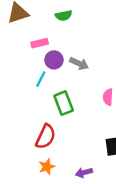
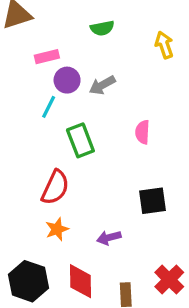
green semicircle: (64, 16) -> (102, 28), moved
gray arrow: (79, 63) -> (102, 85), turned 126

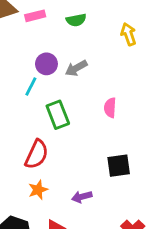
pink rectangle: (47, 57) -> (35, 16), moved

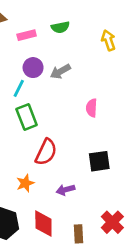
pink rectangle: (35, 16) -> (27, 35), moved
green rectangle: (58, 115) -> (27, 117), moved
red semicircle: (37, 154) -> (46, 152), moved

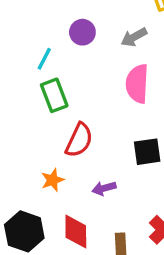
purple circle: (33, 68) -> (82, 32), moved
gray arrow: (60, 71) -> (134, 37), moved
pink semicircle: (92, 108) -> (137, 84), size x1.6

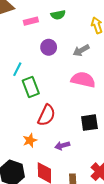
cyan line: (44, 59) -> (17, 69), moved
pink semicircle: (137, 84) -> (83, 80), turned 100

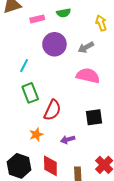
purple circle: (49, 47) -> (54, 44), size x1.5
green rectangle: (31, 87) -> (30, 93), moved

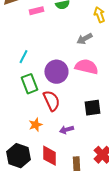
purple circle: (54, 44) -> (56, 72), moved
red semicircle: (52, 110) -> (51, 101), turned -50

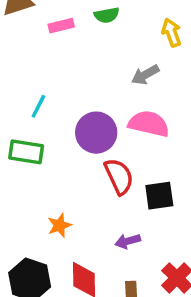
green rectangle: (29, 84) -> (26, 152), moved, turned -60
red semicircle: (51, 101) -> (119, 176), moved
purple arrow: (66, 130) -> (128, 241), moved

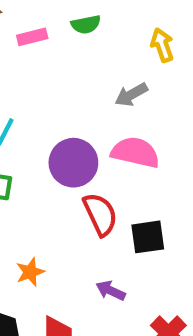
purple arrow: (128, 241) -> (111, 291), turned 40

